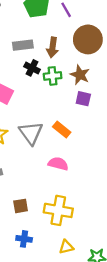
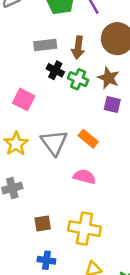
green cross: (53, 76) -> (78, 79), turned 30

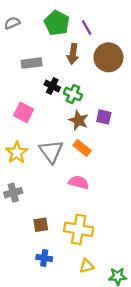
gray rectangle: (45, 45) -> (32, 63), moved
brown arrow: (78, 48) -> (73, 54), moved
brown star: (108, 78) -> (79, 120), moved

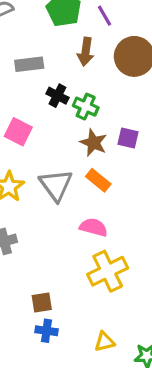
brown square: (41, 225) -> (42, 303), moved
yellow cross: (79, 229) -> (108, 271), moved, turned -36

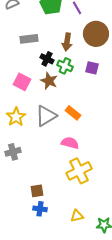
brown arrow: (86, 52) -> (67, 42), moved
purple square: (128, 138) -> (92, 68), moved
brown star: (94, 143) -> (49, 81), moved
gray triangle: (56, 185) -> (46, 116), turned 35

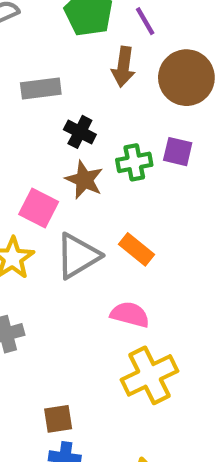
brown arrow: (67, 42) -> (123, 67), moved
green cross: (65, 66) -> (134, 162), moved, turned -35
pink square: (22, 82) -> (39, 208), moved

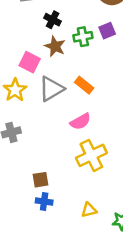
purple square: (178, 152) -> (107, 31), turned -35
pink semicircle: (130, 315) -> (80, 121), turned 135

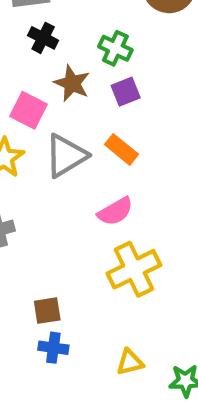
black cross: (53, 20) -> (43, 38), moved
purple square: (107, 31) -> (126, 92), moved
green cross: (83, 37) -> (115, 48), moved, turned 36

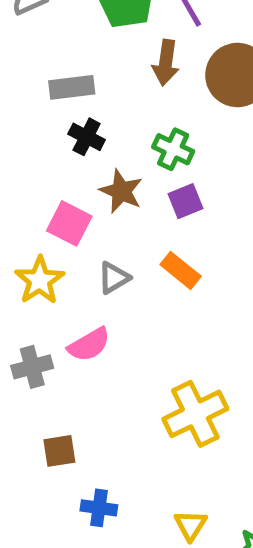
gray triangle: (66, 156) -> (114, 278), size x0.6
pink semicircle: (115, 211) -> (89, 345), moved
brown square: (47, 311) -> (59, 451), moved
yellow triangle: (130, 362) -> (190, 525), turned -44

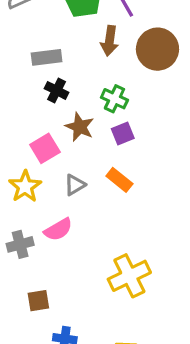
pink square: (69, 223) -> (45, 148), turned 32

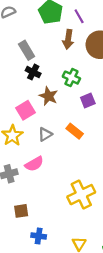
gray rectangle: (47, 57) -> (27, 50), turned 66
purple square: (123, 134) -> (88, 100), moved

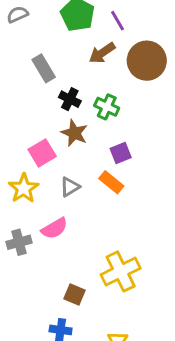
brown arrow: (68, 39) -> (102, 53), turned 48
black cross: (33, 72) -> (70, 99), moved
purple square: (88, 100) -> (121, 153), moved
brown square: (21, 211) -> (74, 295), moved, turned 32

